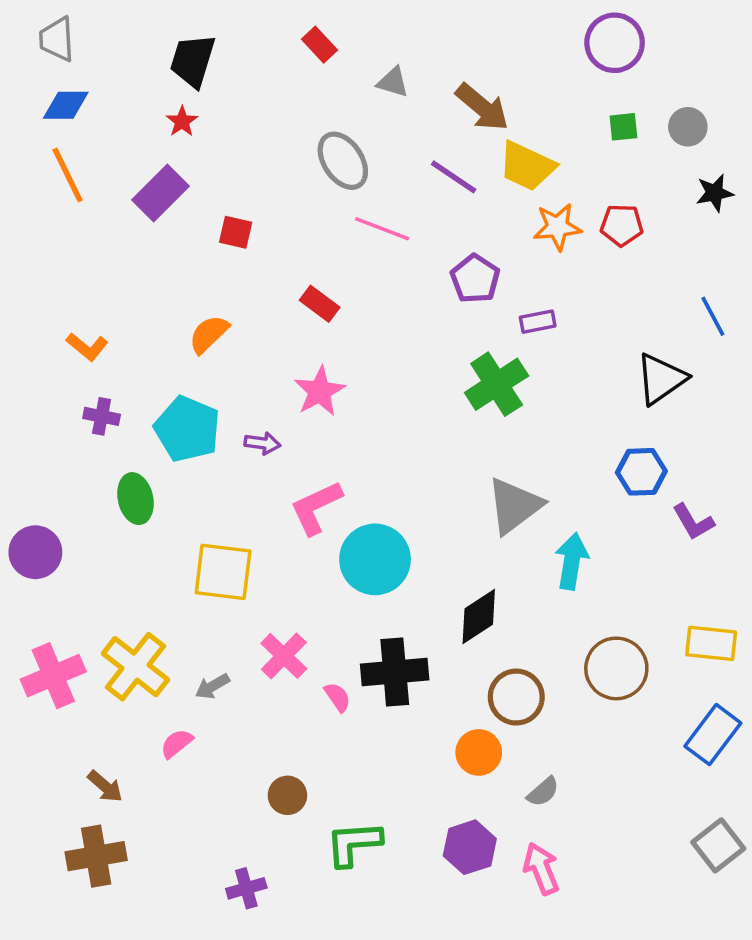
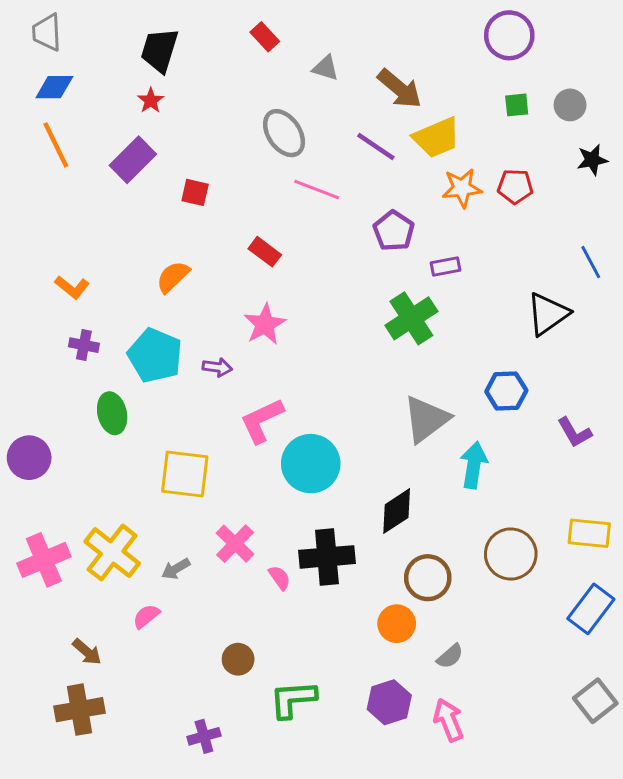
yellow trapezoid: (527, 166) -> (437, 138), turned -48
blue hexagon: (641, 472) -> (506, 391), moved

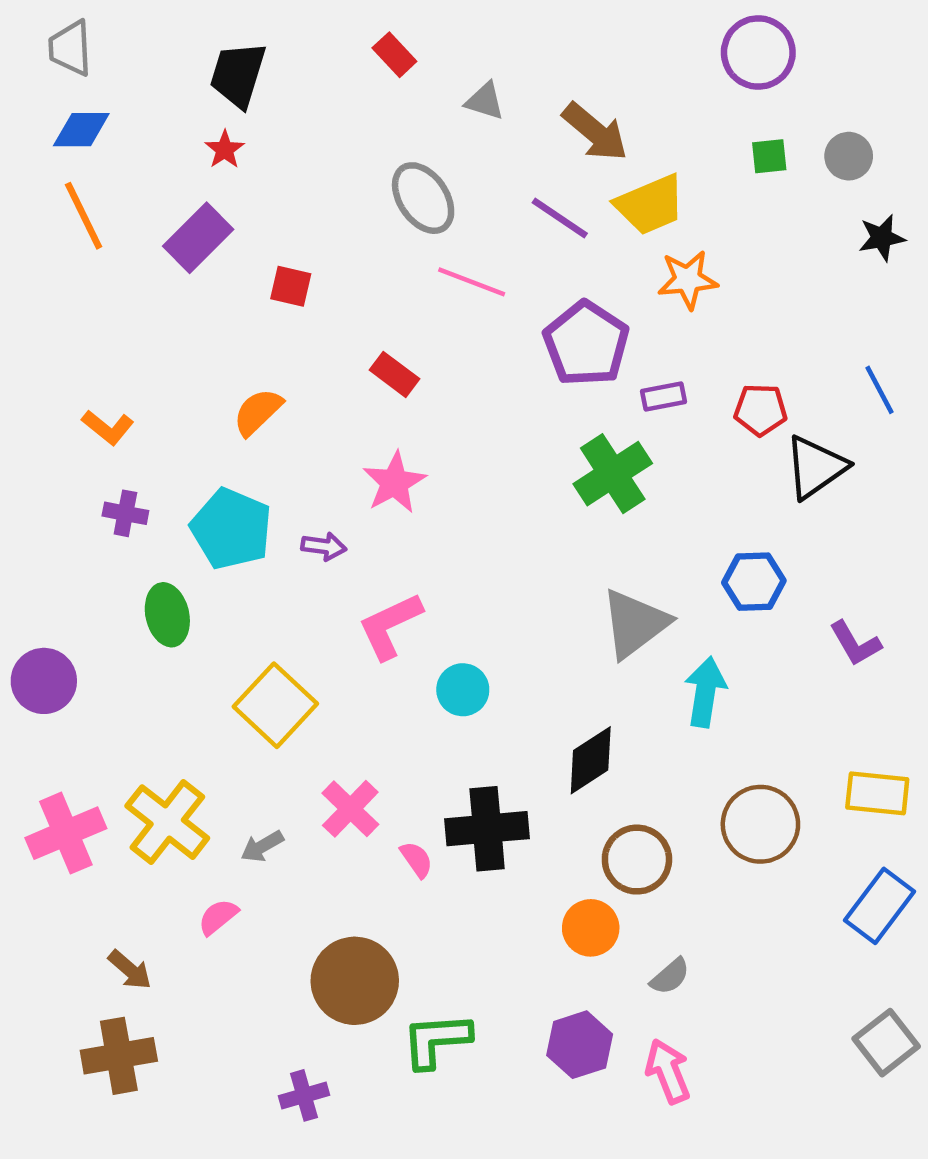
red pentagon: (515, 186) -> (760, 410), moved
purple pentagon: (394, 231) -> (586, 344), size x1.4
cyan circle: (311, 464) -> (463, 690), size x0.6
yellow square: (185, 474) -> (275, 705), turned 36
brown circle: (238, 659) -> (355, 981), size x1.8

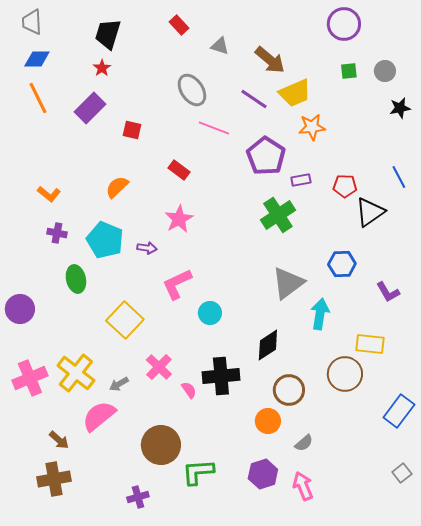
yellow rectangle: (877, 793) -> (370, 344), moved
pink semicircle: (218, 917) -> (99, 416), size x1.8
gray square: (886, 1043) -> (402, 473), size x0.7

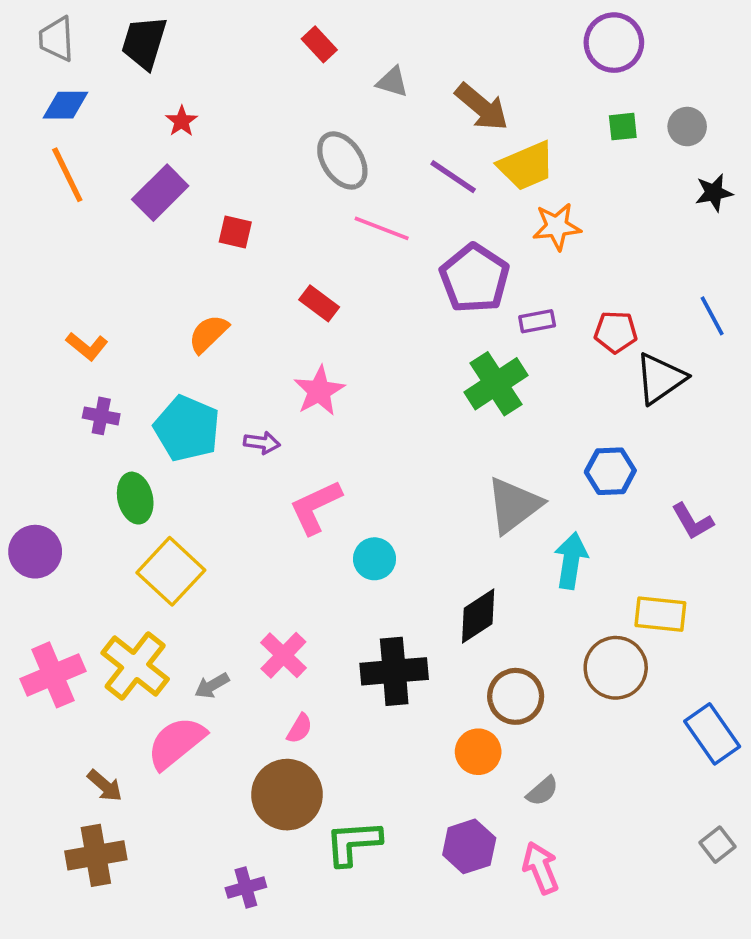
black trapezoid: (108, 34) -> (144, 43), moved
yellow square: (125, 320) -> (171, 571), moved
pink semicircle: (189, 390) -> (299, 729), moved, turned 66
blue rectangle: (399, 411) -> (712, 734), turned -72

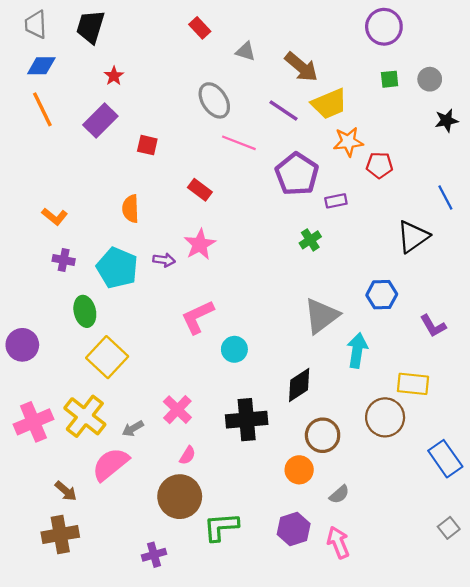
red pentagon: (616, 332) -> (379, 165), moved
orange semicircle: (208, 334) -> (131, 209), turned -48
green cross: (496, 384) -> (310, 240), size x0.6
purple arrow: (262, 443) -> (164, 260), moved

